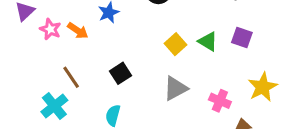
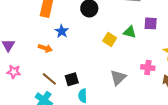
pink star: (50, 29) -> (14, 72), moved
black square: (120, 73) -> (72, 79), moved, turned 32
gray triangle: (175, 88) -> (118, 78), moved

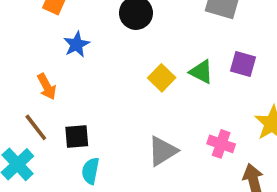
orange arrow: (45, 48) -> (47, 87), moved, turned 32

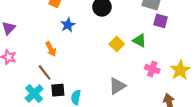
purple square: (243, 64) -> (161, 21), moved
black square: (77, 137) -> (58, 90), moved
pink cross: (221, 144) -> (152, 69), moved

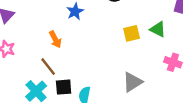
yellow square: (117, 44) -> (132, 33), turned 32

